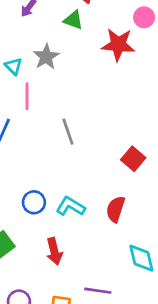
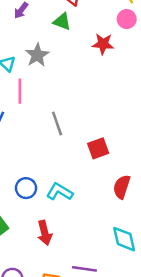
red star: (118, 45) -> (103, 44), size x0.7
red square: (133, 159) -> (98, 148), moved, turned 30
red semicircle: (116, 209) -> (122, 187), moved

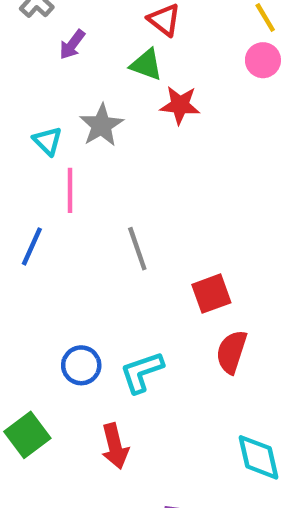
red star: (103, 44) -> (180, 105), moved
red semicircle: (122, 187) -> (232, 352), moved
cyan L-shape: (60, 192) -> (142, 372), turned -50

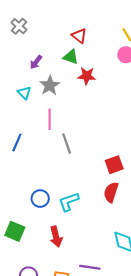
purple arrow: (72, 44) -> (36, 62), moved
pink line: (70, 190) -> (50, 119), moved
red square: (211, 294) -> (114, 165), moved
green square: (27, 435) -> (15, 231), turned -30

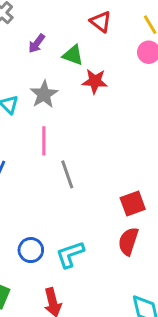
red triangle: (79, 36) -> (101, 22), moved
purple arrow: (36, 62) -> (37, 43), moved

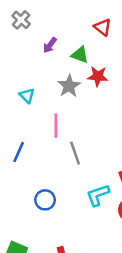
gray star: (44, 94) -> (69, 86), moved
blue circle: (31, 250) -> (45, 200), moved
cyan L-shape: (70, 254) -> (98, 195), moved

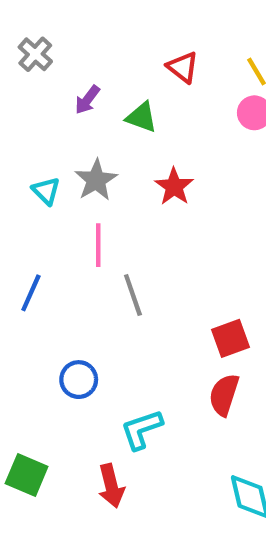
red star: (98, 76) -> (174, 187), moved, turned 30
gray star: (69, 86) -> (96, 180), moved
cyan L-shape: (98, 195) -> (142, 429), moved

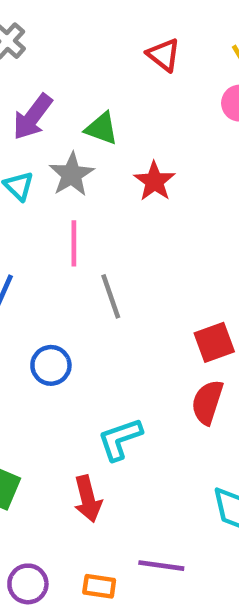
purple arrow: (87, 100) -> (33, 117), moved, size x1.5
green triangle: (142, 117) -> (102, 128), moved
blue circle: (79, 380) -> (51, 365), moved

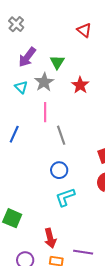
green triangle: (102, 128) -> (57, 62), turned 42
blue circle: (51, 365) -> (59, 170), moved
red arrow: (88, 499) -> (50, 238), moved

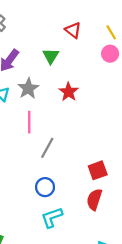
green triangle: (57, 62) -> (51, 56), moved
gray line: (61, 135) -> (47, 148), turned 48

